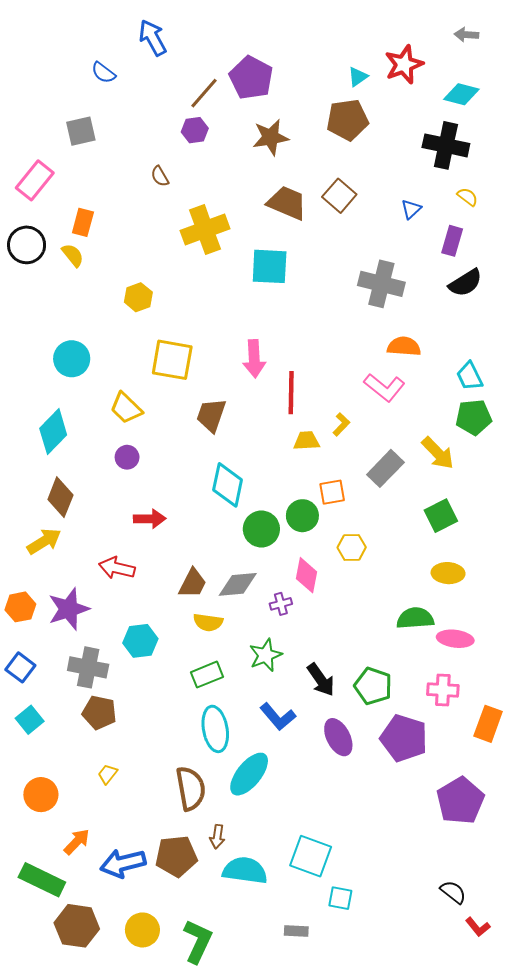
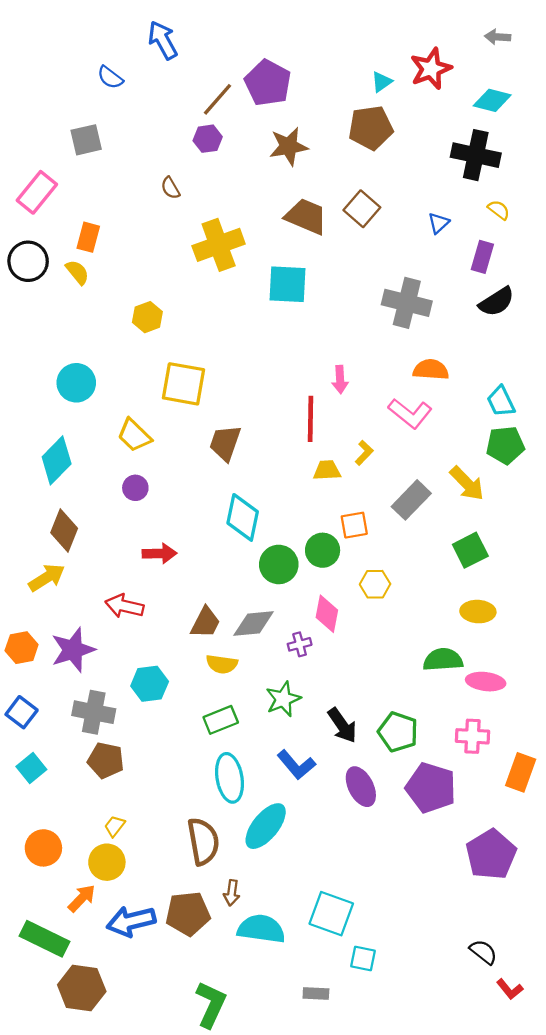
pink arrow: (254, 359) -> (340, 379), moved, size x0.7
yellow circle: (142, 930) -> (107, 862), moved

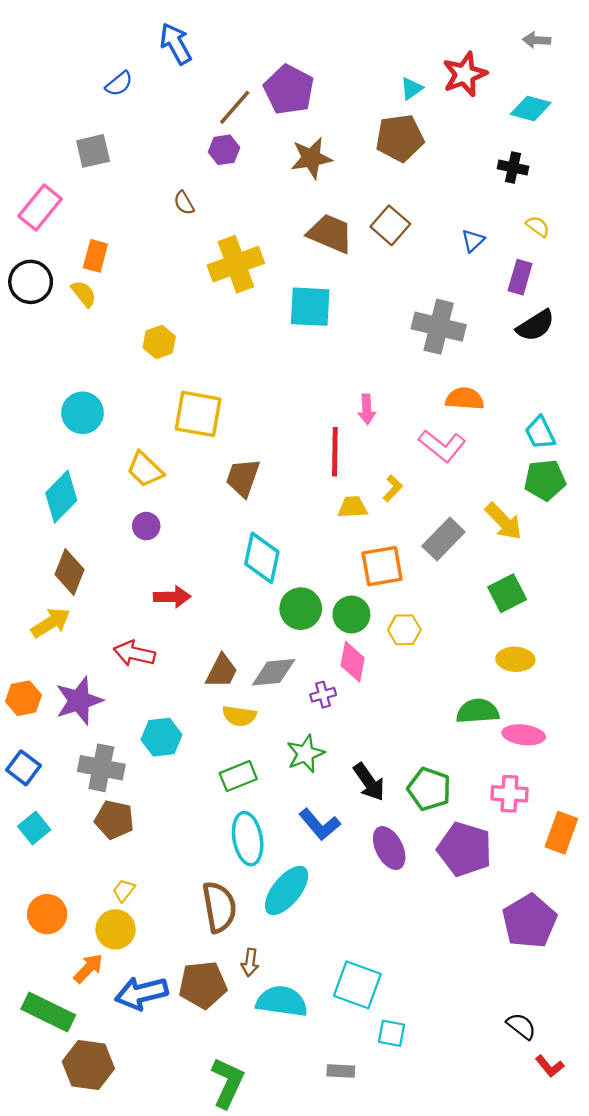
blue semicircle: (110, 77) -> (119, 84), turned -76
black cross: (476, 155) -> (513, 167), size x0.6
orange square: (354, 525) -> (382, 566), size x1.4
green circle: (323, 550) -> (351, 614), moved

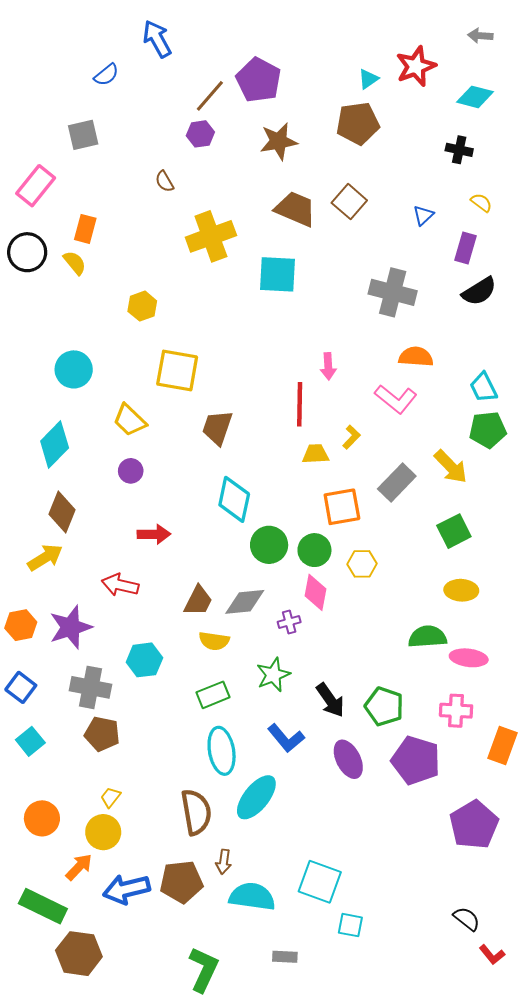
gray rectangle: (341, 1071) -> (285, 957), moved

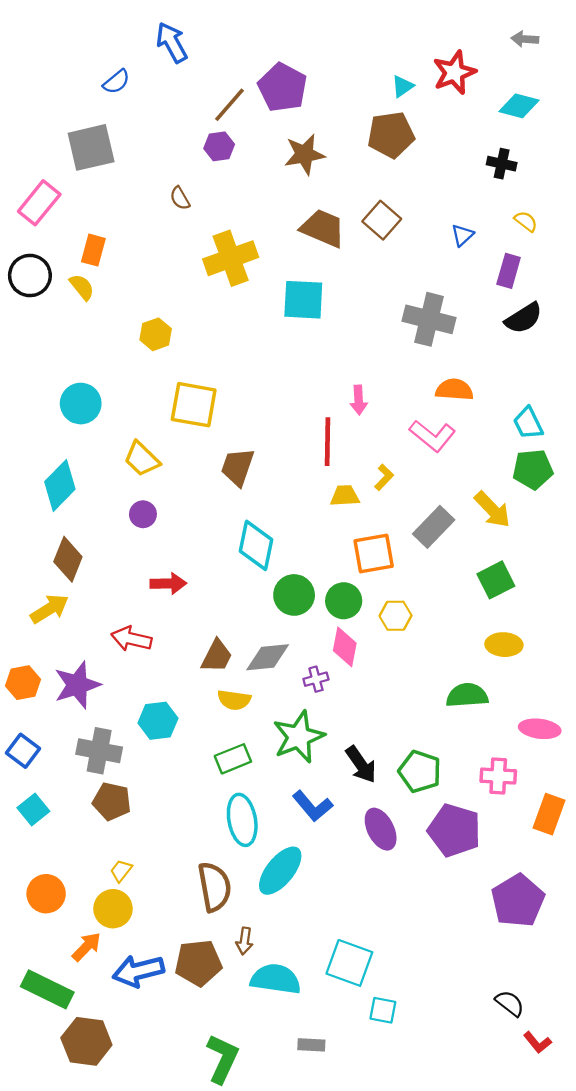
gray square: (83, 135) -> (91, 147), size x1.4
pink ellipse: (469, 658) -> (540, 729), moved
green star: (273, 675) -> (299, 737), size x1.4

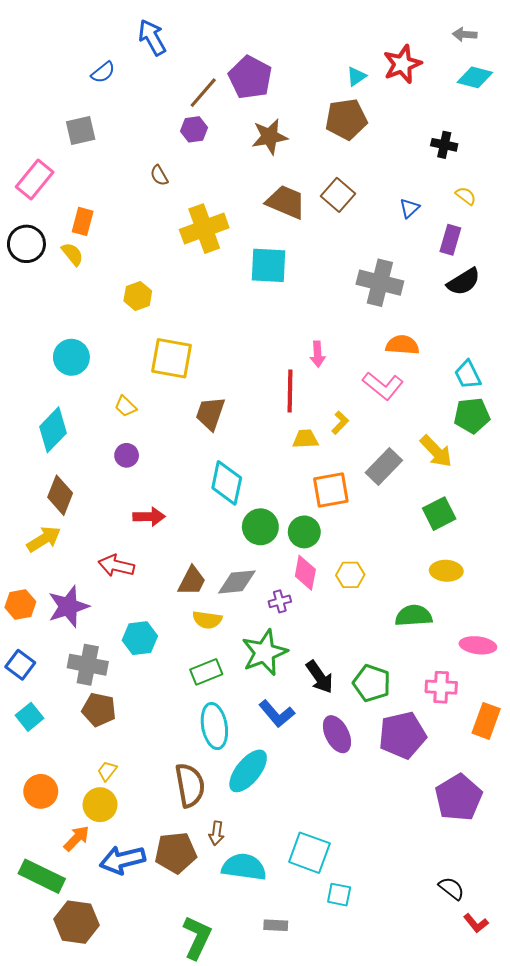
cyan diamond: (519, 106) -> (475, 77), moved
gray square: (91, 147) -> (81, 130), size x0.7
yellow trapezoid: (142, 459) -> (126, 406), size x0.7
yellow hexagon: (396, 616) -> (350, 575), moved
purple pentagon: (454, 830) -> (402, 735), turned -30

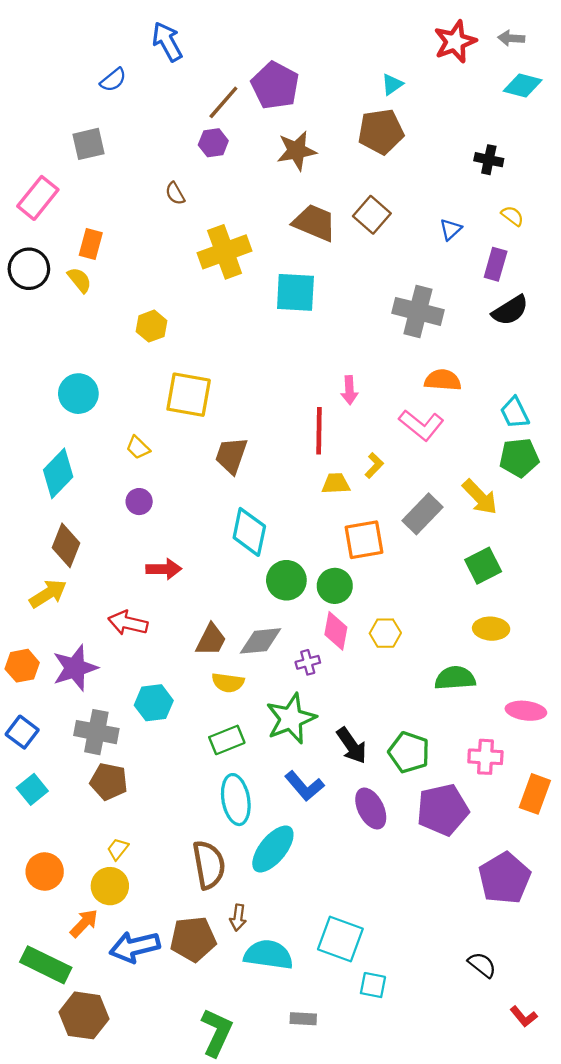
red star: (402, 64) -> (455, 42), moved
black semicircle: (451, 888) -> (482, 965), moved

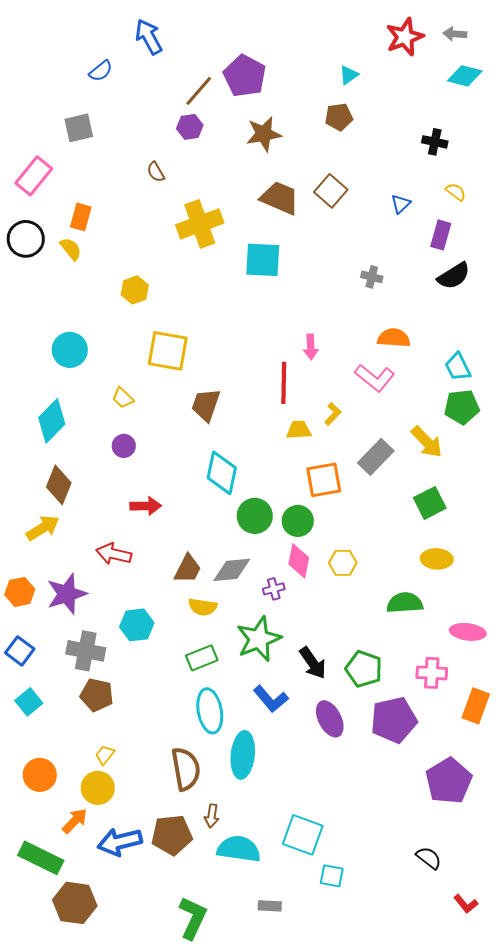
brown pentagon: (381, 132) -> (339, 117), size x0.7
gray cross: (418, 311) -> (372, 277), size x0.5
cyan ellipse: (273, 849) -> (243, 755), turned -33

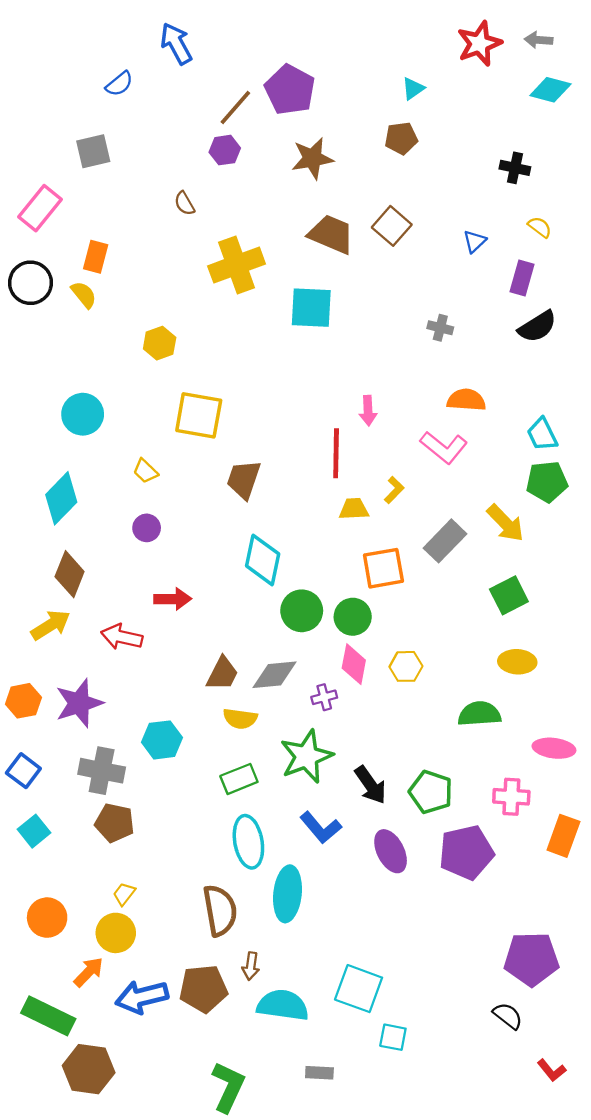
red arrow: (114, 554) -> (122, 637), moved
purple pentagon: (449, 781) -> (531, 959), moved, turned 30

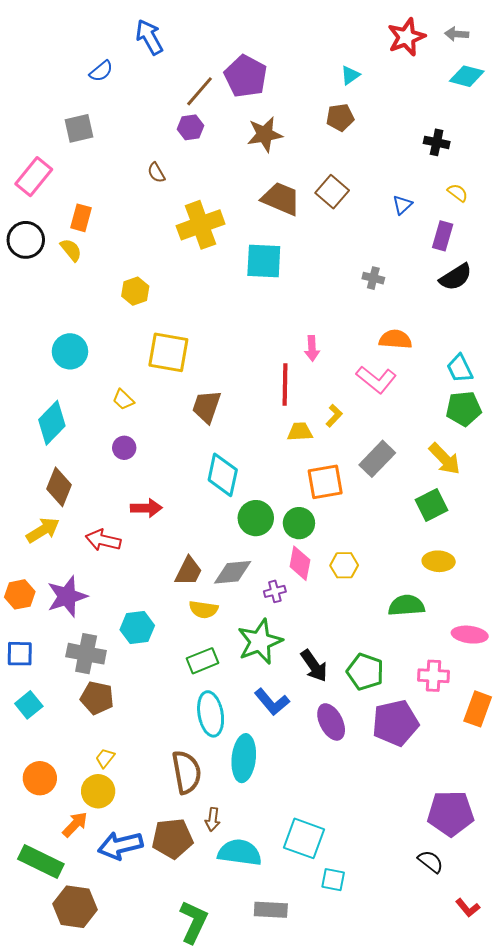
yellow arrow: (505, 523) -> (445, 459), moved
blue square: (23, 771) -> (20, 654), turned -36
gray rectangle: (319, 1073) -> (271, 910), size x1.4

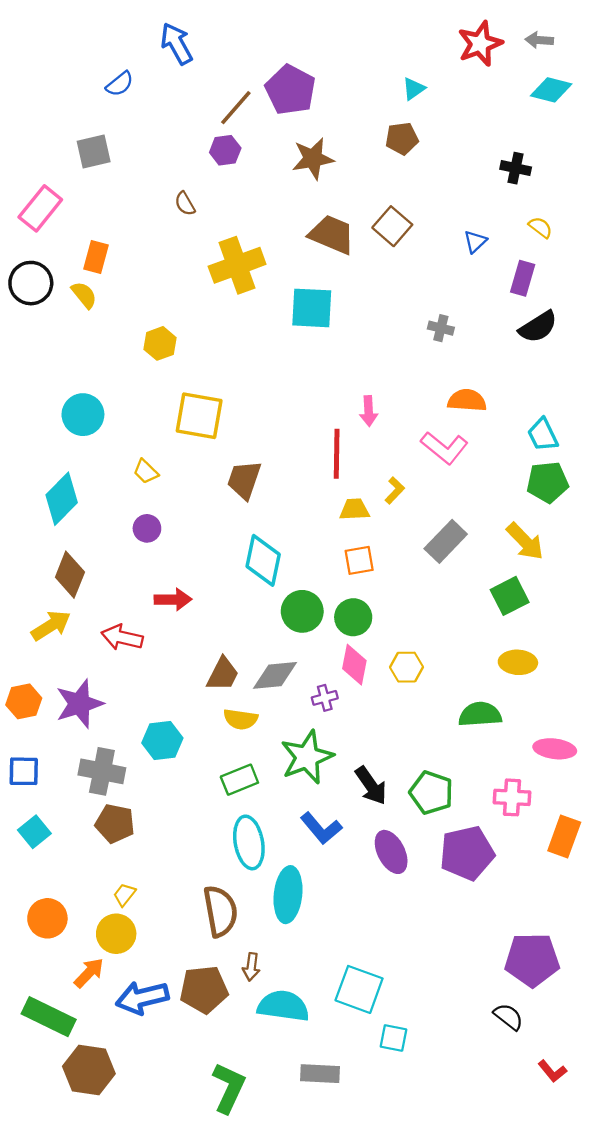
orange square: (325, 482) -> (359, 560), moved, size x0.7

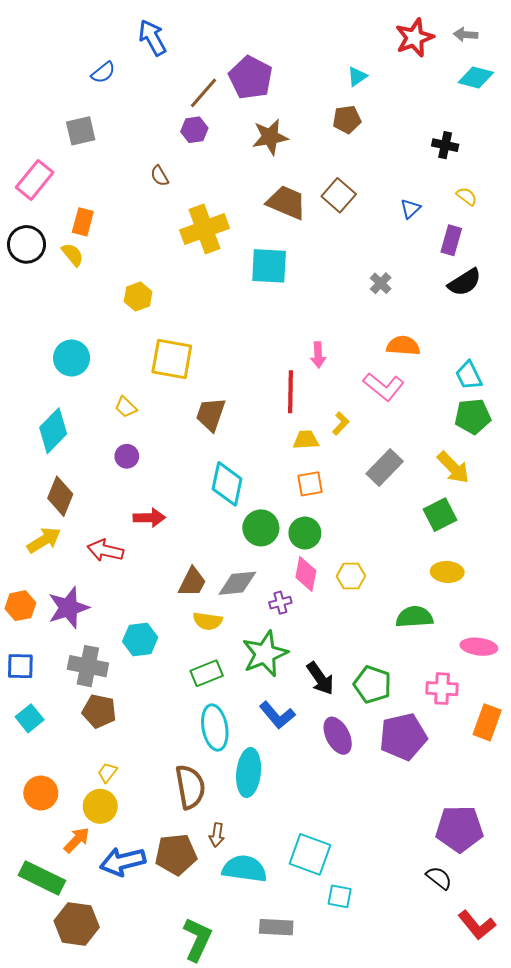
gray cross: (441, 328) -> (381, 283), turned 30
red L-shape: (552, 1071) -> (477, 925), size x1.5

